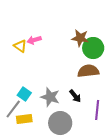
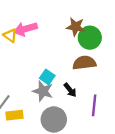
pink arrow: (34, 40) -> (25, 29), size x1.5
cyan square: (24, 94) -> (47, 77), moved

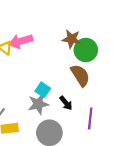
brown semicircle: (84, 63) -> (80, 75), turned 65
gray star: (43, 91) -> (38, 104), turned -30

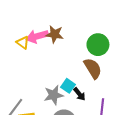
brown star: (71, 39) -> (55, 34), moved
cyan square: (43, 90) -> (68, 86), moved

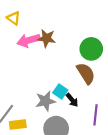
yellow triangle: (23, 43) -> (14, 18), moved

